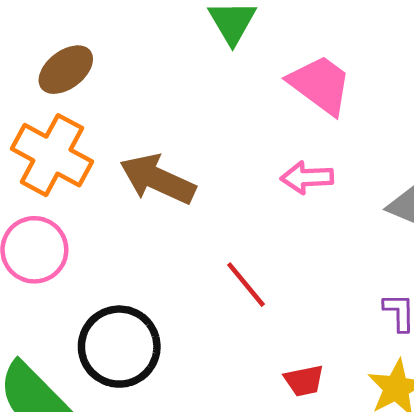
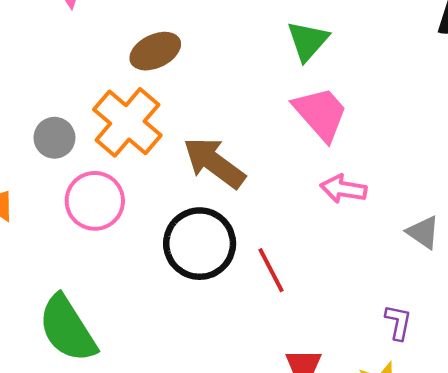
pink trapezoid: (320, 85) -> (321, 114), moved
black circle: (119, 347) -> (200, 244), moved

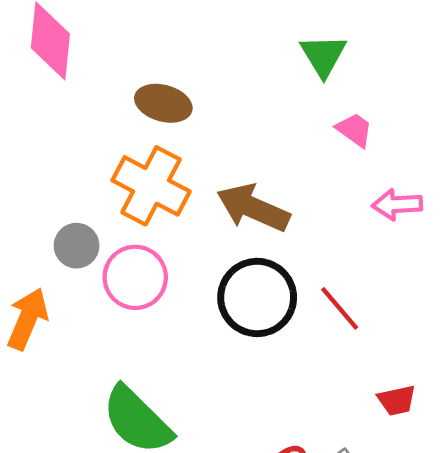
brown ellipse: (155, 51) -> (163, 103), turned 54
pink trapezoid: (321, 114) -> (354, 130), size x0.6
gray circle: (54, 138) -> (77, 246), moved

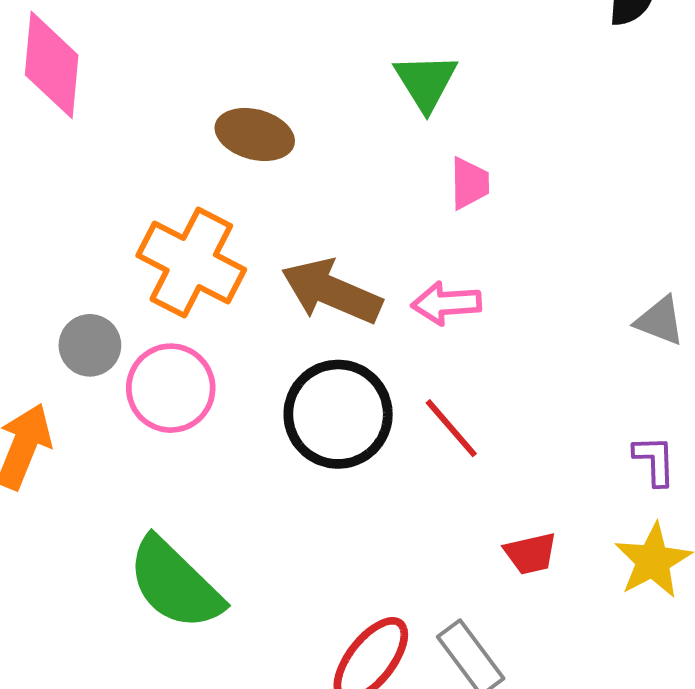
brown ellipse: (163, 103) -> (255, 134), moved
pink trapezoid: (354, 130) -> (469, 183), turned 54
pink arrow: (397, 204) -> (446, 303), moved

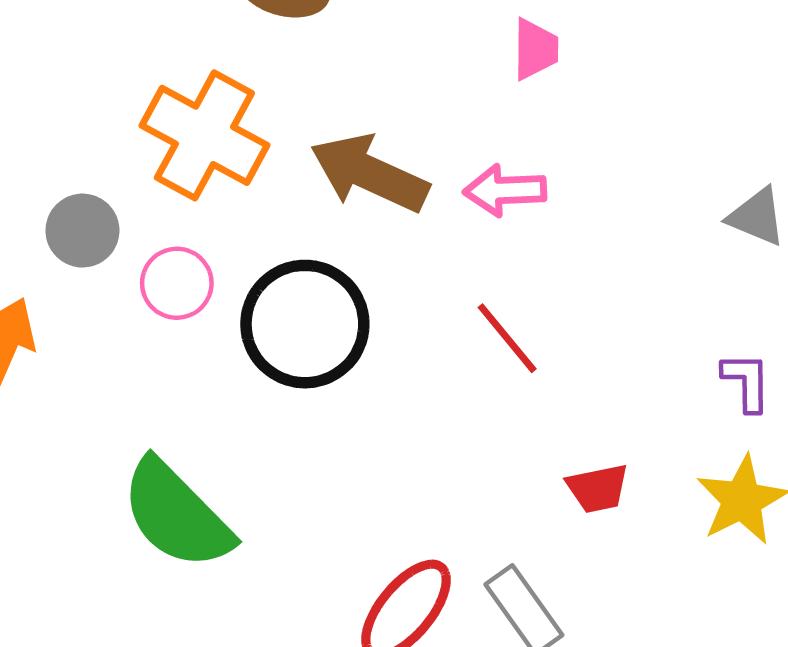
pink circle: (171, 388) -> (177, 283), size x0.7
black circle: (338, 414) -> (305, 324), moved

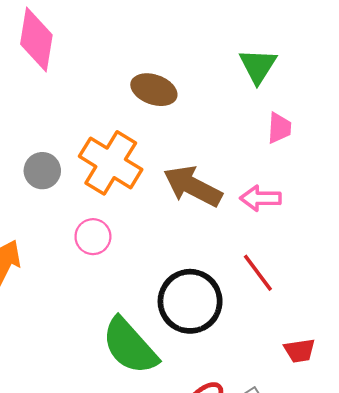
gray circle: (82, 231) -> (42, 171), moved
black circle: (305, 324) -> (190, 301), moved
green semicircle: (177, 515) -> (130, 346), moved

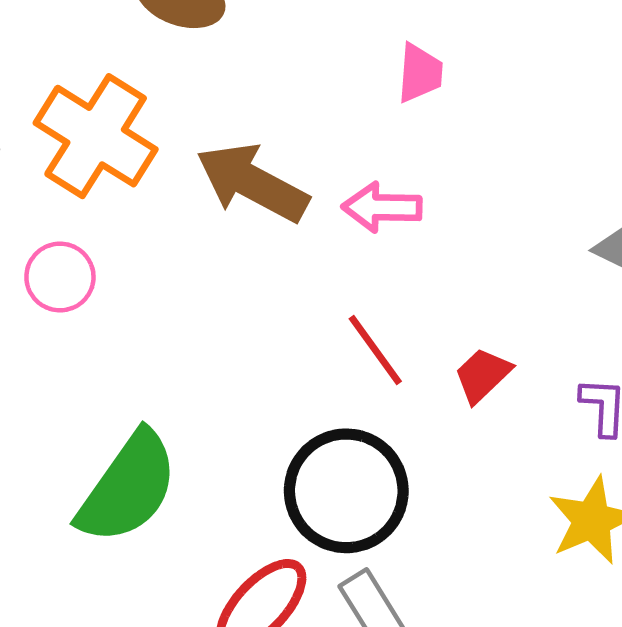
black circle: (190, 301) -> (346, 491), moved
green semicircle: (130, 346) -> (128, 488), turned -104
red trapezoid: (300, 351) -> (483, 375), moved, turned 144

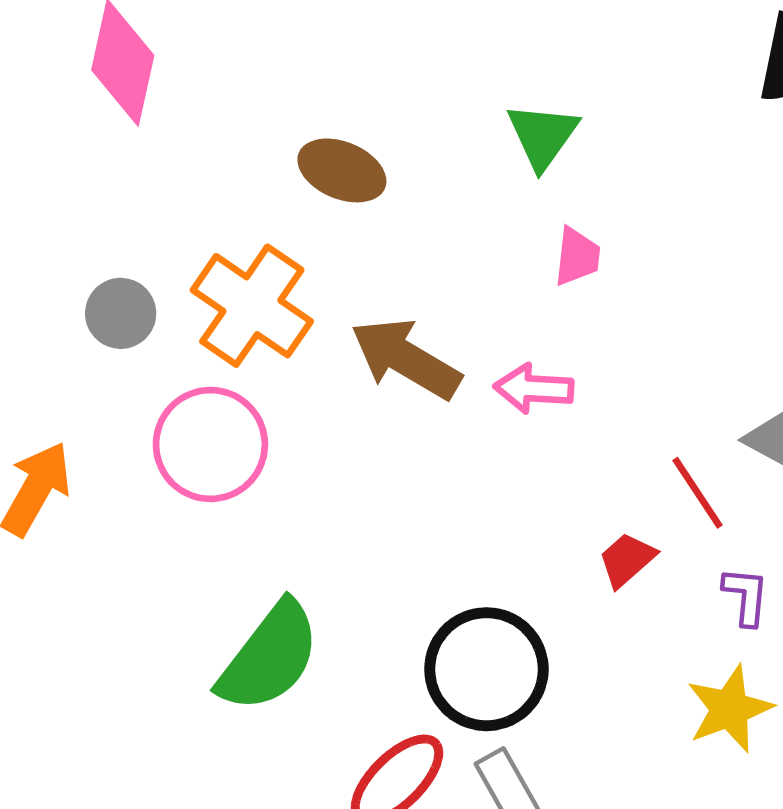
pink circle: (60, 277) -> (210, 444), size x1.6
red line: (375, 350) -> (697, 493), moved

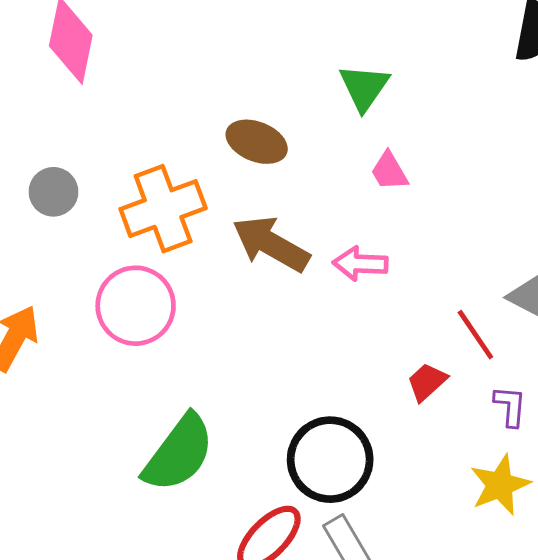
brown ellipse: (342, 170) -> (257, 142), moved
pink trapezoid: (577, 257) -> (389, 171), turned 144
orange cross: (252, 306) -> (163, 209), turned 36
gray circle: (121, 313) -> (53, 192), moved

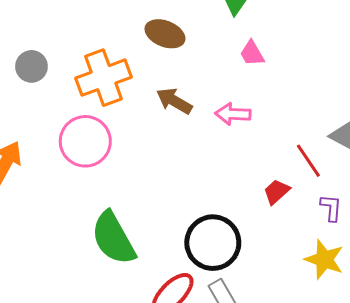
brown arrow: (271, 244) -> (174, 101), size x0.7
green semicircle: (179, 453) -> (113, 238), turned 114
yellow star: (500, 485) -> (324, 259), turned -30

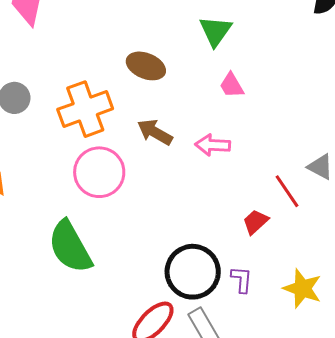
pink circle: (85, 141) -> (99, 172), moved
purple L-shape: (331, 208) -> (242, 279), moved
green semicircle: (113, 238) -> (70, 247), moved

